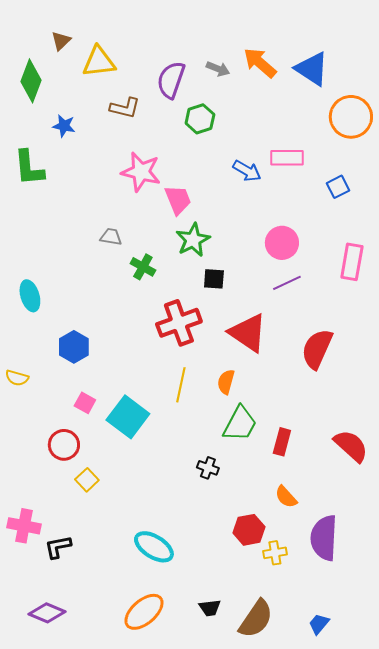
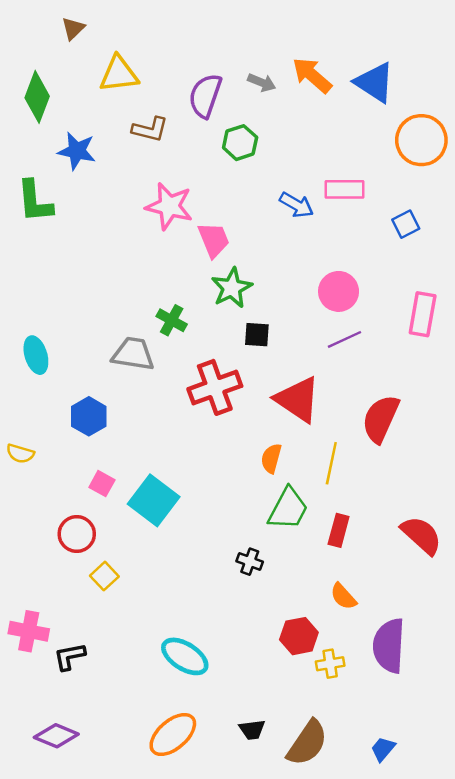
brown triangle: (61, 41) -> (73, 28), moved
blue star: (64, 126) -> (77, 151), size x1.4
gray trapezoid: (111, 237) -> (133, 354), moved, size x1.6
yellow line: (181, 385) -> (331, 463), moved

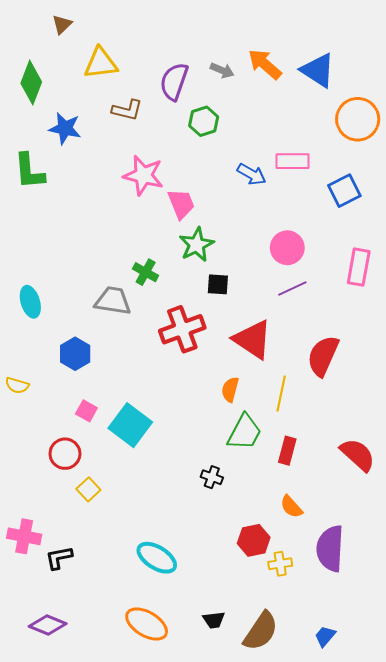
blue square: (406, 224) -> (344, 191), size x1.4
orange ellipse: (173, 735) -> (147, 624), turned 72

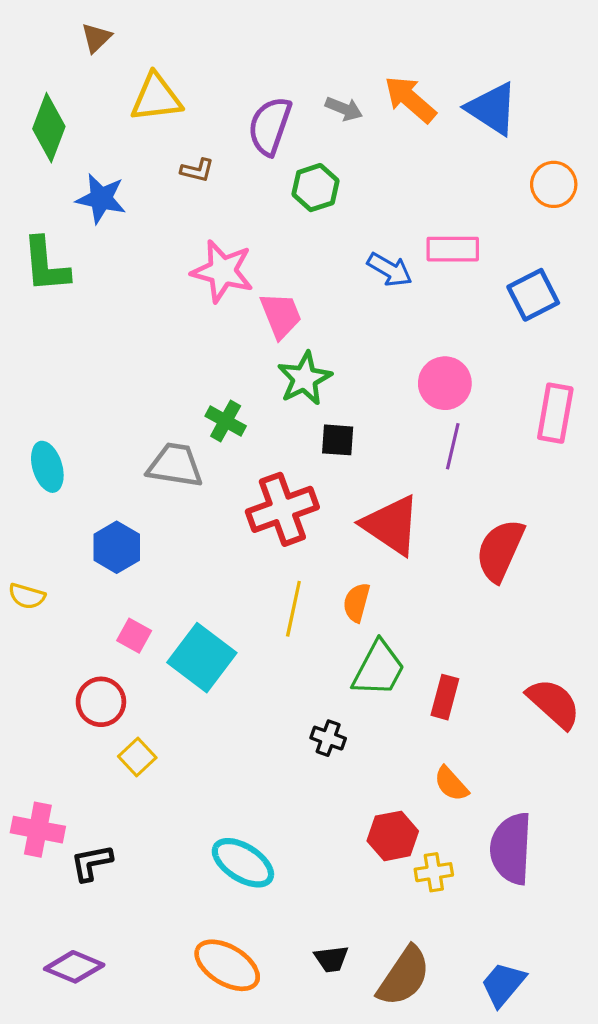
brown L-shape: (127, 110) -> (197, 170), size x0.7
orange circle: (358, 119) -> (554, 184), size x0.7
purple line: (292, 289) -> (453, 446), turned -52
yellow line: (281, 394) -> (293, 609), moved
blue trapezoid: (325, 636) -> (503, 984), size x1.4

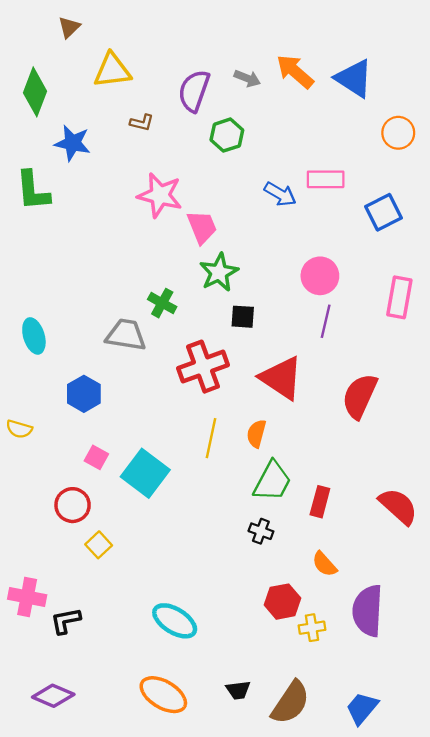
black cross: (328, 738) -> (261, 531), moved

